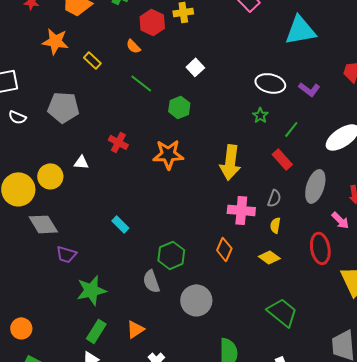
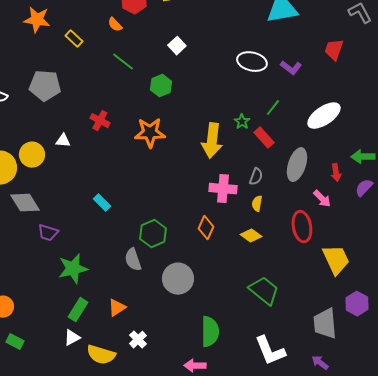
green star: (260, 115) -> (242, 122), moved

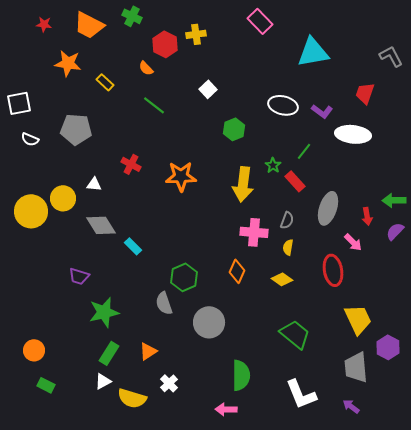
green hexagon: (161, 86) -> (234, 129), moved
white ellipse: (324, 116) -> (353, 134), moved, turned 40
gray diamond: (25, 203) -> (101, 225), moved
yellow trapezoid: (336, 260) -> (358, 319), moved

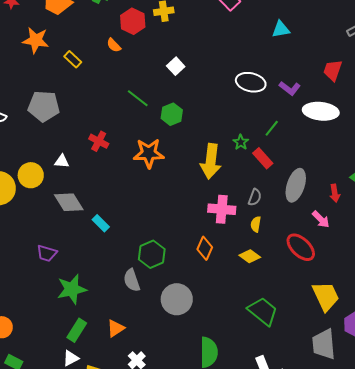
cyan triangle: (313, 52) -> (281, 29), size x0.6
green line: (154, 105) -> (138, 98), moved
green hexagon: (234, 129) -> (172, 114), moved
red ellipse: (333, 270) -> (301, 247), turned -36

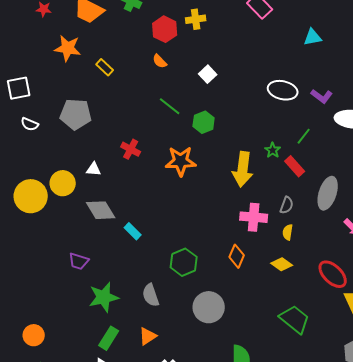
orange semicircle: (114, 45) -> (160, 61), moved
red ellipse: (301, 247) -> (333, 274), moved
gray semicircle: (132, 280) -> (151, 295), moved

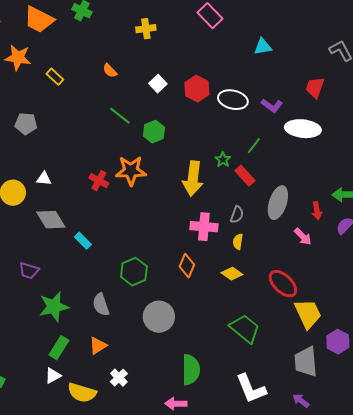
red hexagon: (165, 29) -> (197, 89), moved
gray pentagon: (76, 114) -> (26, 124), size x0.7
red cross: (131, 149) -> (99, 181), moved

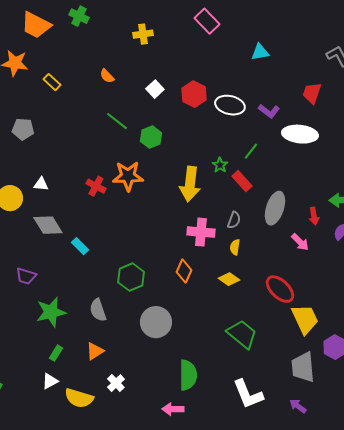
green rectangle: (59, 348) -> (56, 353), size x0.7

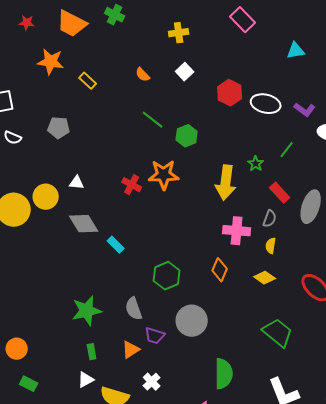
white square: (155, 89) -> (185, 72), moved
red rectangle: (242, 181) -> (280, 193), moved
purple trapezoid: (26, 276) -> (155, 336), moved
green rectangle: (56, 353) -> (92, 352), turned -42

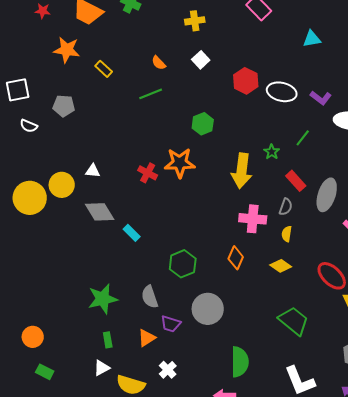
green line: (153, 120) -> (151, 94), moved, turned -60
gray pentagon: (59, 128) -> (64, 106), moved

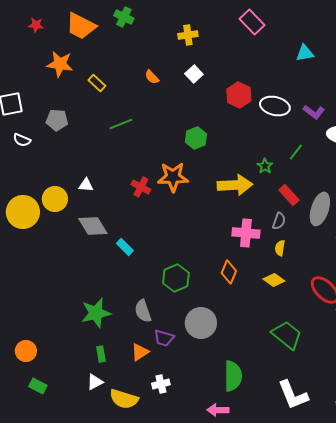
green line: (151, 94) -> (121, 124), moved
yellow arrow: (242, 171) -> (235, 185), turned -100
white cross: (168, 370) -> (161, 384), turned 30

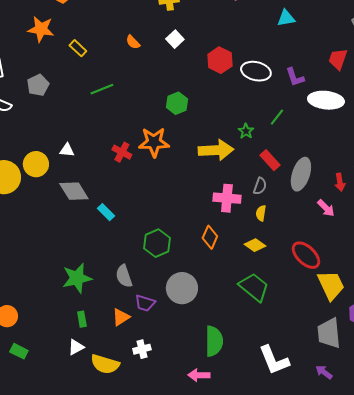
purple L-shape: (314, 112) -> (295, 77), turned 35
gray pentagon: (57, 120) -> (38, 85), turned -30
green trapezoid: (287, 335) -> (254, 287), moved

